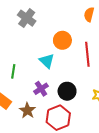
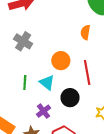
green line: (13, 71) -> (25, 82), moved
black circle: (67, 91) -> (70, 98), moved

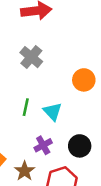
orange circle: (61, 61) -> (84, 80), moved
black circle: (70, 98) -> (80, 146), moved

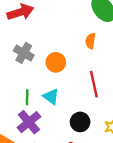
orange circle: (84, 80) -> (56, 62), moved
purple cross: (43, 145) -> (29, 122), moved, size x1.5

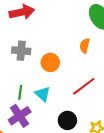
gray cross: (24, 53) -> (21, 51), turned -30
red line: (94, 84) -> (84, 86), turned 60

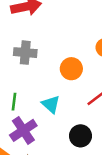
orange circle: (50, 62) -> (71, 69), moved
green line: (20, 92) -> (14, 102), moved

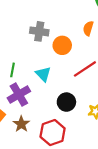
gray cross: (25, 53) -> (39, 31), moved

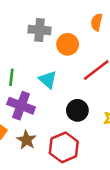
purple cross: (19, 95) -> (21, 106), turned -35

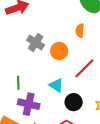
gray cross: (40, 30) -> (36, 43), turned 36
cyan triangle: (48, 80) -> (56, 85), moved

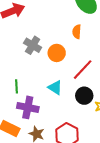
black circle: (74, 102) -> (84, 96), moved

